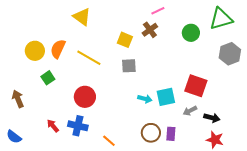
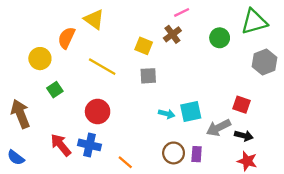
orange semicircle: (58, 49) -> (66, 38), moved
red square: (196, 86) -> (241, 105), moved, size x0.7
brown arrow: (18, 99) -> (20, 114), size x1.4
gray arrow: (190, 111) -> (218, 128), size x1.5
red arrow: (53, 126) -> (61, 145), size x1.5

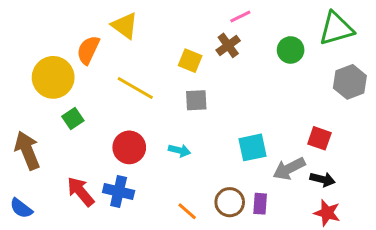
yellow circle: (40, 59) -> (53, 77), size x1.4
cyan arrow: (167, 114) -> (179, 150), moved
orange line: (125, 162) -> (187, 211), moved

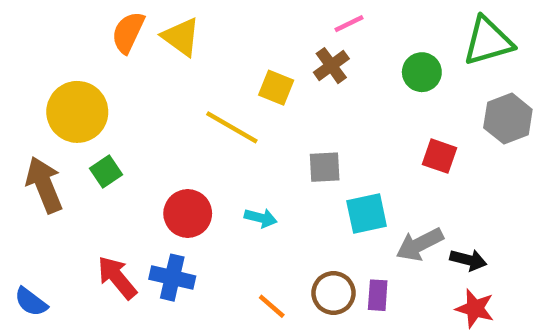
orange semicircle: (88, 50) -> (128, 32), moved
yellow line: (135, 88) -> (232, 127), moved
gray square: (196, 100) -> (325, 167), moved
red square: (319, 138) -> (440, 156), moved
brown arrow: (27, 150) -> (44, 185), moved

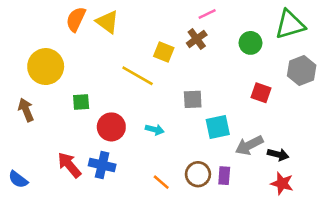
green square: (106, 172) -> (81, 102), moved, turned 30
brown arrow: (44, 185) -> (26, 110), size x0.7

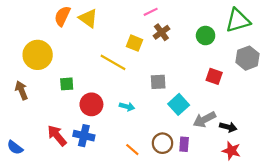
pink line: (207, 14) -> (151, 12), moved
cyan square: (218, 127) -> (179, 104), turned -30

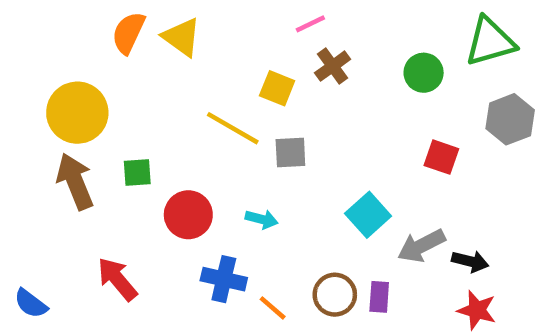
gray square: (158, 82) -> (290, 153), moved
brown arrow: (21, 90) -> (75, 181), moved, size x1.4
blue cross: (84, 136) -> (224, 279), moved

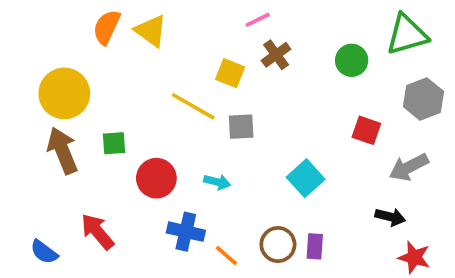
gray arrow: (421, 246) -> (409, 167), moved
blue semicircle: (31, 304) -> (44, 252), moved
red star: (477, 310) -> (414, 257), moved

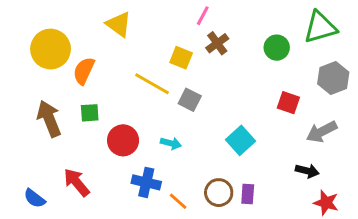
pink line: (258, 20) -> (203, 16), turned -36
orange semicircle: (107, 27) -> (84, 71), moved
yellow circle: (64, 93) -> (51, 49), moved
gray square: (241, 127) -> (190, 100), turned 30

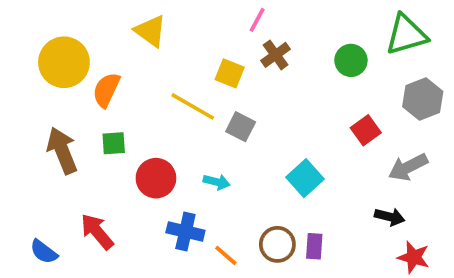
red square: (288, 103) -> (366, 130), turned 35

